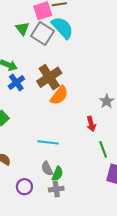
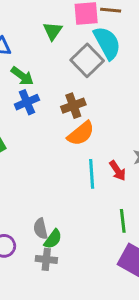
gray square: (43, 34) -> (87, 60), moved
brown cross: (49, 77) -> (73, 106), size x0.7
red arrow: (91, 124) -> (118, 171), moved, turned -32
cyan line: (48, 142) -> (92, 174), moved, turned 66

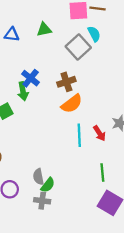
green triangle: (53, 31) -> (44, 29), moved, turned 42
cyan semicircle: (107, 43) -> (94, 34), size x0.6
green arrow: (22, 76) -> (23, 91), moved, turned 42
blue cross: (27, 102) -> (31, 78), turned -30

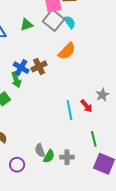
gray square: (78, 47) -> (54, 20), moved
brown cross: (66, 82) -> (39, 66), moved
orange semicircle: (72, 104) -> (67, 51), moved
gray cross: (42, 201) -> (67, 157), moved

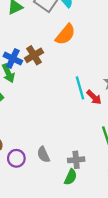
cyan line: (69, 110) -> (80, 88), moved
green semicircle: (49, 156) -> (71, 177), moved
purple circle: (17, 165) -> (16, 158), moved

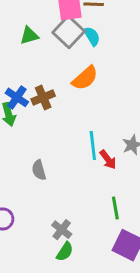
gray semicircle: (43, 155) -> (39, 170), moved
gray cross: (76, 160) -> (62, 230), moved, turned 35

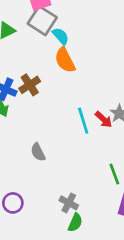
cyan semicircle: (92, 36) -> (61, 36), moved
orange semicircle: (85, 78) -> (65, 60), turned 115
red arrow: (108, 159) -> (104, 119), moved

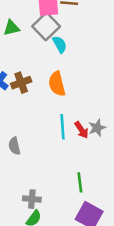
orange semicircle: (65, 60) -> (57, 84), moved
gray cross: (69, 203) -> (32, 199), turned -36

